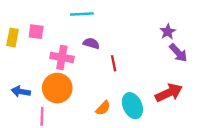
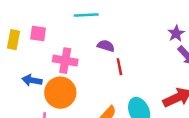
purple semicircle: (91, 43) -> (106, 46), moved
blue arrow: (21, 92) -> (32, 80), moved

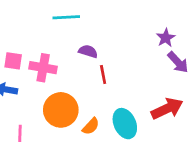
pink square: (38, 33) -> (13, 61), moved
orange circle: (60, 93) -> (61, 110), moved

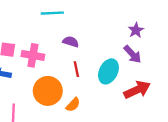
purple arrow: (178, 62) -> (133, 54), moved
red line: (103, 75) -> (76, 69), moved
cyan ellipse: (125, 124) -> (108, 71), moved, turned 50

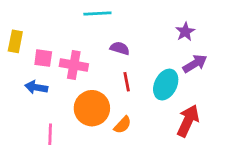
purple star: (136, 30) -> (185, 32), moved
purple arrow: (133, 54) -> (195, 64), turned -78
red arrow: (137, 90) -> (188, 121), moved, turned -40

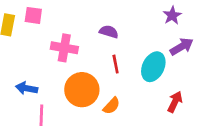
pink square: (43, 58) -> (33, 15), moved
blue arrow: (36, 87) -> (27, 88), moved
red arrow: (188, 121) -> (175, 102), size x0.7

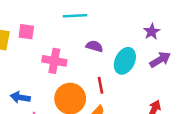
red line: (116, 64) -> (101, 85), moved
cyan ellipse: (153, 67) -> (125, 61), moved

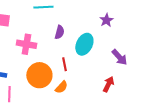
purple semicircle: (94, 46) -> (59, 32), turned 88
purple arrow: (160, 60) -> (119, 57), moved, turned 78

